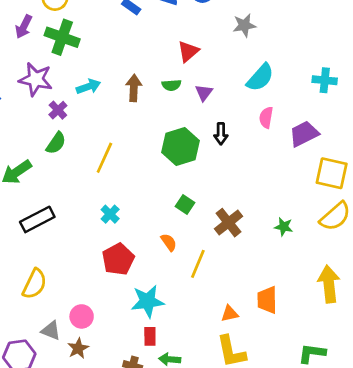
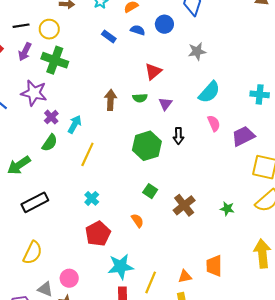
cyan arrow: (89, 87) -> (75, 124), moved, turned -42
pink semicircle: (266, 118) -> (214, 123), turned 147
yellow line: (198, 264) -> (151, 282), moved

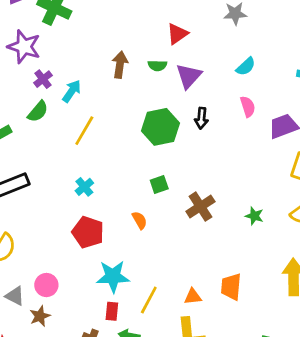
cyan semicircle: (209, 92) -> (246, 67), size x0.7
purple triangle: (165, 104) -> (189, 76), size x1.5
green square: (150, 191) -> (159, 184), turned 32
red pentagon: (98, 234) -> (88, 232), turned -30

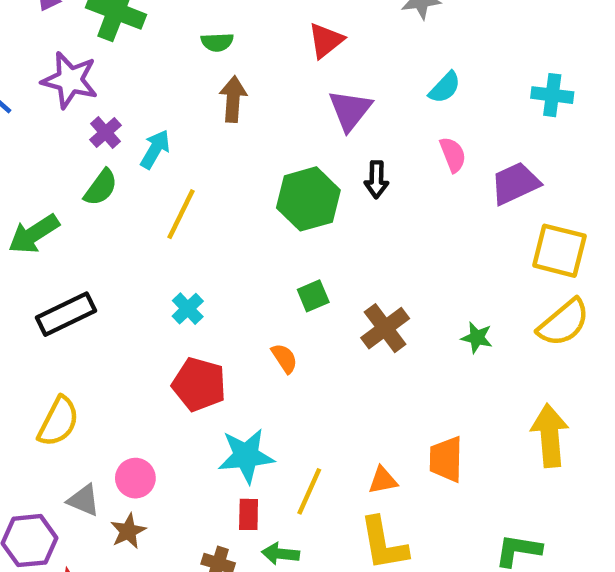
green semicircle: (157, 66) -> (217, 42), moved

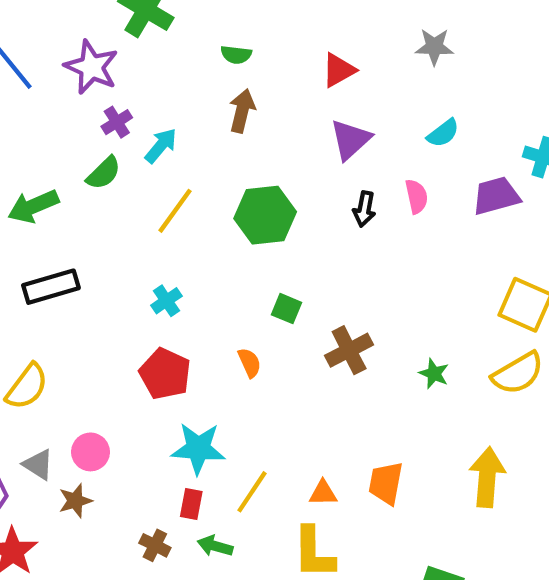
pink semicircle: (453, 155) -> (416, 196), moved
purple trapezoid: (515, 183) -> (496, 196), moved
green hexagon: (308, 199) -> (265, 215), moved
green square: (313, 296) -> (286, 309), turned 36

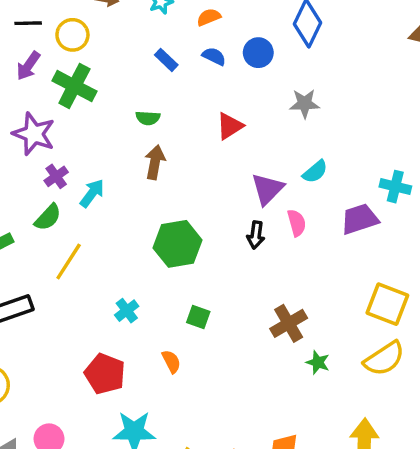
purple triangle: (350, 140) -> (268, 189), moved
yellow line: (175, 211) -> (69, 261), moved
cyan cross: (166, 301) -> (127, 311), moved
brown cross: (349, 350) -> (289, 323), moved

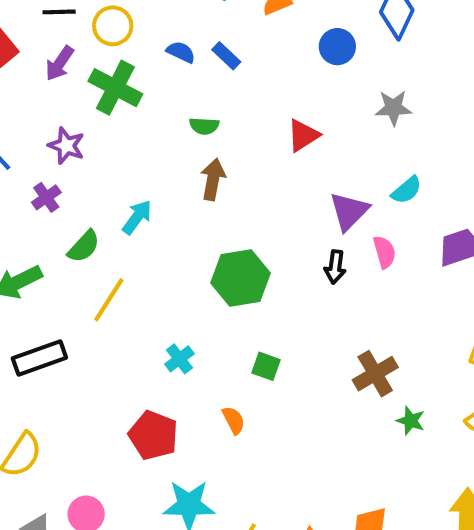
blue semicircle: (214, 56) -> (181, 52), moved
purple star: (34, 134) -> (66, 146), size x0.7
purple cross: (56, 176) -> (46, 197), moved

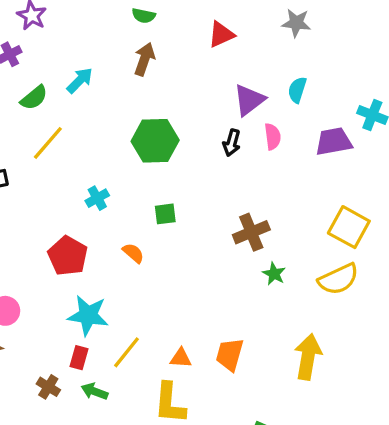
cyan semicircle: (407, 190) -> (297, 90), turned 140
green square: (266, 366) -> (165, 214), turned -35
orange semicircle: (234, 420) -> (133, 253), turned -30

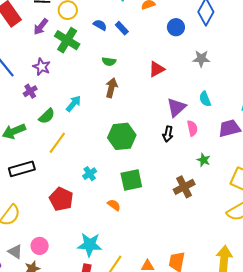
cyan semicircle: (297, 90) -> (205, 99), turned -35
green square: (165, 214) -> (131, 180), size x1.6
red pentagon: (68, 256) -> (61, 199), moved
green star: (274, 274) -> (204, 160), moved

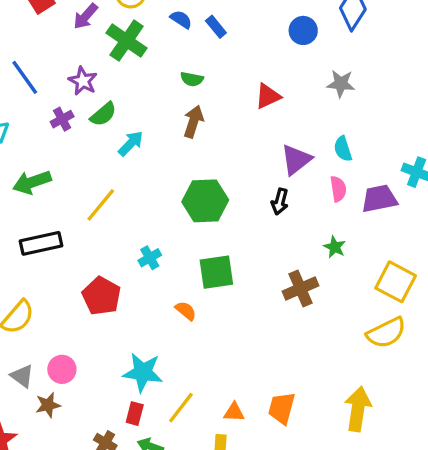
green semicircle: (47, 116) -> (103, 114), moved
pink semicircle: (192, 128) -> (338, 189), moved

